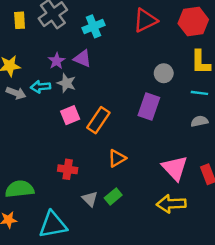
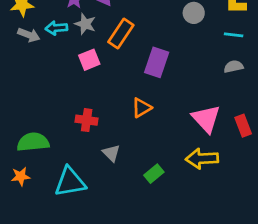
purple rectangle: (149, 107) -> (157, 62), moved
orange rectangle: (98, 120) -> (121, 34), moved
green rectangle: (113, 196) -> (154, 174), moved

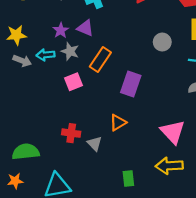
gray triangle: (111, 153) -> (95, 144), moved
green rectangle: (154, 174) -> (128, 179), turned -56

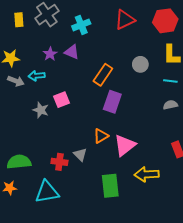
gray star: (70, 51) -> (41, 110), moved
orange rectangle: (100, 60) -> (103, 75), moved
pink triangle: (173, 132) -> (125, 145), moved, turned 35
red cross: (71, 133) -> (59, 162), moved
green rectangle: (128, 179) -> (110, 186), size x1.6

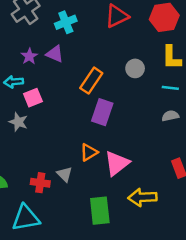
pink square: (61, 100) -> (33, 98), moved

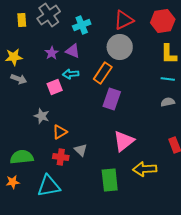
gray circle: (135, 68) -> (120, 47), moved, size x1.6
cyan arrow: (14, 82) -> (71, 74), moved
gray star: (18, 122) -> (42, 116), moved
orange triangle: (89, 152) -> (60, 132), moved

